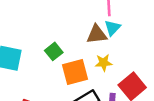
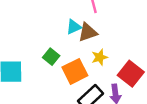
cyan triangle: (112, 28) -> (74, 27), moved, turned 35

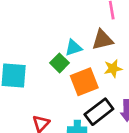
cyan triangle: (74, 27) -> (74, 48), moved

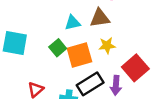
green square: (60, 63) -> (58, 48), moved

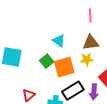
brown triangle: (100, 18) -> (91, 43), moved
cyan triangle: (73, 23) -> (59, 41), turned 48

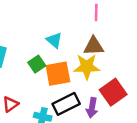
yellow star: (87, 59) -> (87, 67), size x1.5

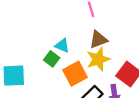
green square: (37, 64) -> (52, 59), moved

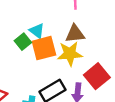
orange square: (75, 74) -> (44, 48), moved

